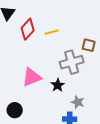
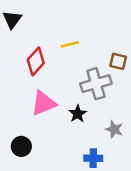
red diamond: (28, 29) -> (36, 61), moved
gray star: (78, 102) -> (114, 129), moved

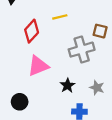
black star: (78, 114) -> (67, 85), moved

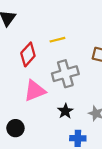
gray cross: (82, 50) -> (65, 74), moved

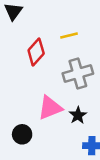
pink triangle: (35, 91) -> (50, 108), moved

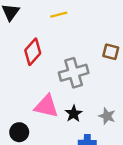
yellow line: (69, 35) -> (59, 15), moved
pink triangle: (50, 108) -> (46, 106), turned 35

